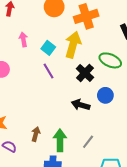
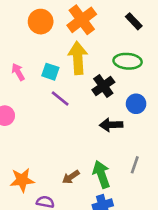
black cross: (85, 73) -> (103, 86), turned 30
brown arrow: (36, 134) -> (71, 177), turned -120

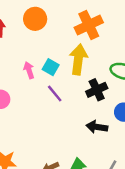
orange circle: (41, 22) -> (35, 19), moved
pink arrow: (18, 72) -> (29, 70), moved

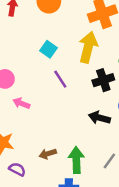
cyan square: (51, 67) -> (48, 49), moved
pink arrow: (29, 70) -> (21, 103), moved, turned -56

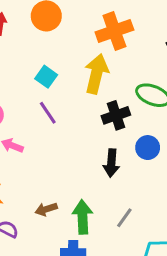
purple line: (60, 79) -> (48, 113), moved
black arrow: (99, 118) -> (111, 163), turned -100

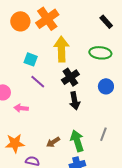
orange cross: (114, 31) -> (47, 19), moved
black cross: (116, 115) -> (70, 77), moved
black arrow: (111, 163) -> (75, 101), moved

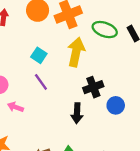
green ellipse: (100, 53) -> (105, 30), moved
black cross: (70, 77) -> (93, 87), moved

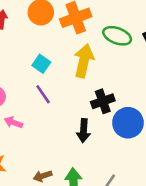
blue circle: (116, 105) -> (128, 123), size x1.5

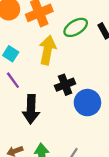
green ellipse: (117, 36) -> (76, 27), turned -50
black arrow: (84, 131) -> (31, 109), moved, size x1.4

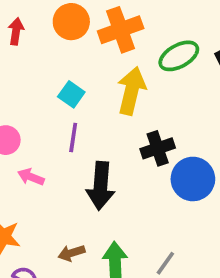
purple line: (13, 80) -> (73, 138), turned 42

